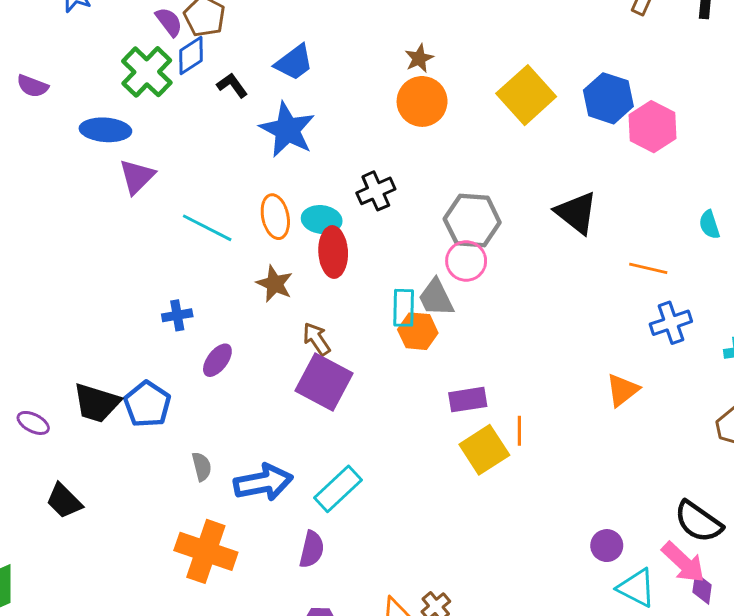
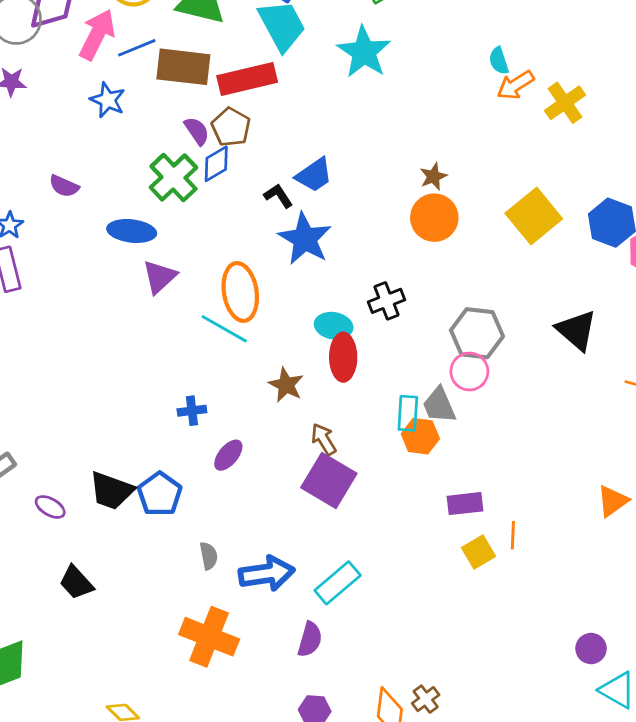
black L-shape: (232, 85) -> (278, 196), moved
orange ellipse: (275, 217) -> (240, 292), moved, size x1.4
yellow square: (484, 450) -> (479, 552), size x0.7

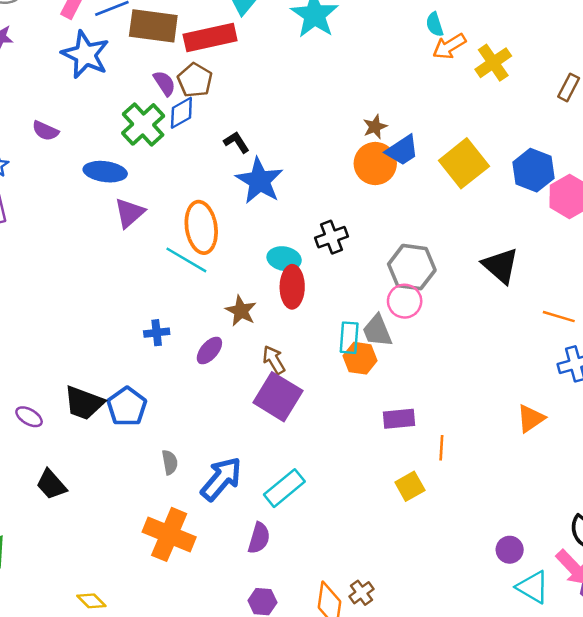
blue star: (108, 100) -> (85, 55), size x1.5
blue trapezoid: (314, 175) -> (402, 150), moved
purple ellipse: (228, 455) -> (209, 351), moved
yellow square: (479, 552) -> (410, 486), moved
blue arrow: (267, 574) -> (221, 479), turned -42

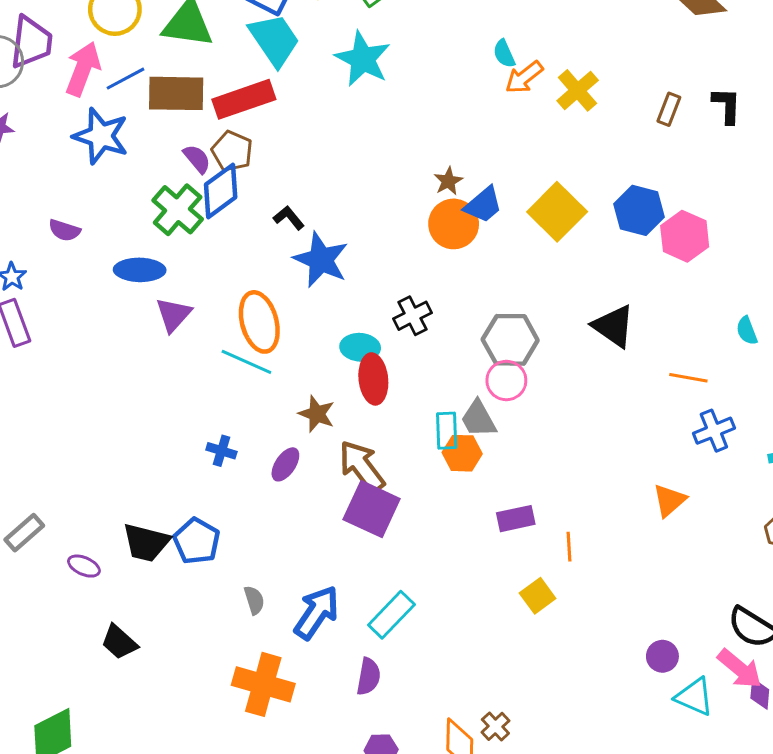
blue diamond: (181, 113) -> (221, 191), size x1.4
blue cross: (157, 333) -> (221, 451), turned 30
brown arrow: (274, 360) -> (362, 467), size x1.6

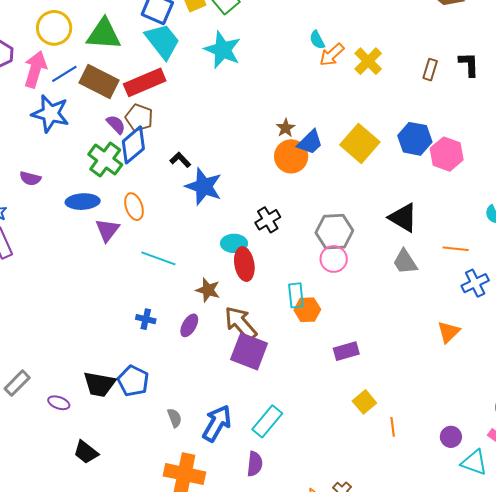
brown rectangle: (176, 93) -> (99, 82), turned 30
orange ellipse: (259, 322) -> (134, 207), moved, size x0.7
gray trapezoid: (478, 419) -> (405, 262), moved
orange line: (569, 547) -> (393, 427), moved

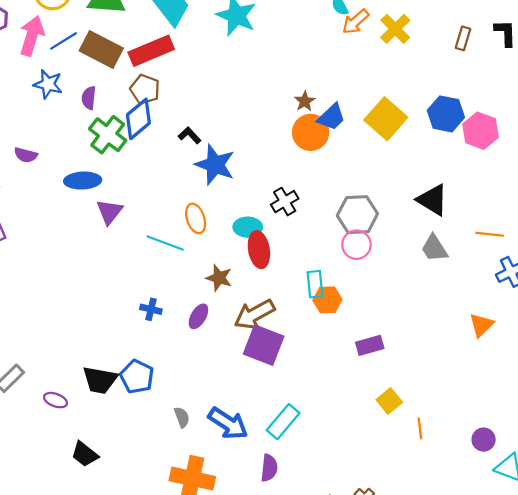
blue star: (50, 114) -> (48, 84), size x0.7
purple semicircle: (116, 124) -> (89, 98), moved, turned -130
orange ellipse: (134, 207) -> (196, 218), moved
brown arrow: (241, 323) -> (254, 314), turned -78
blue arrow: (217, 423) -> (228, 423), turned 93

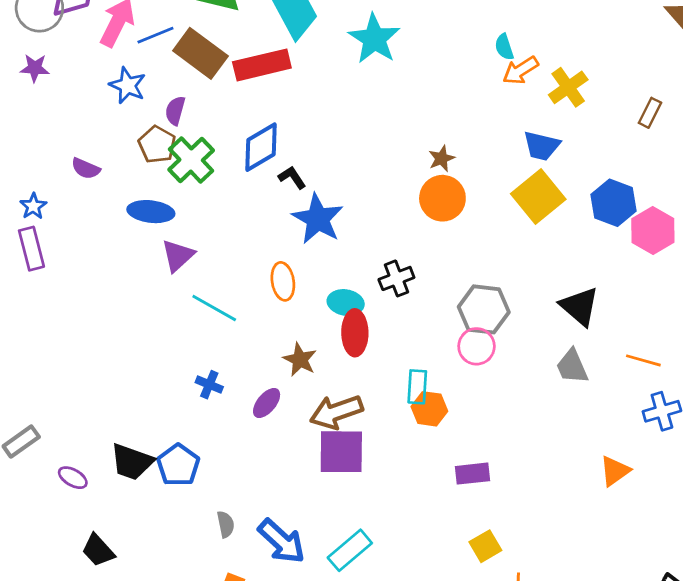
brown pentagon: (145, 89) -> (157, 145), moved
blue trapezoid: (331, 117) -> (542, 146), moved, turned 48
blue diamond: (138, 119) -> (261, 147), moved
cyan line: (165, 243) -> (214, 308), moved
purple square: (264, 345) -> (341, 452), turned -30

